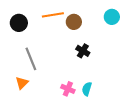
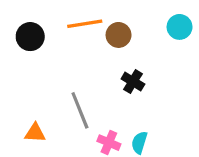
gray line: (31, 59) -> (80, 110), moved
orange triangle: (22, 83) -> (35, 133), turned 48

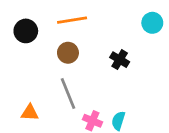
brown circle: (119, 35) -> (68, 53), moved
black cross: (133, 82) -> (120, 60), moved

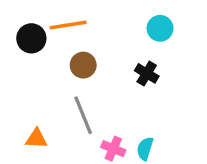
orange line: (72, 20) -> (68, 25), moved
cyan circle: (152, 23) -> (160, 28), moved

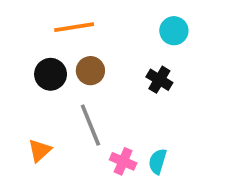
black circle: (31, 38) -> (51, 74), moved
orange triangle: (36, 139) -> (40, 150), turned -45

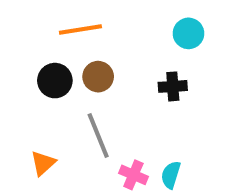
black cross: (159, 80) -> (173, 86), turned -35

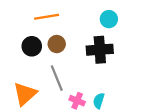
black cross: (173, 86) -> (100, 50), size x1.6
orange triangle: (43, 163) -> (25, 94), size x1.6

